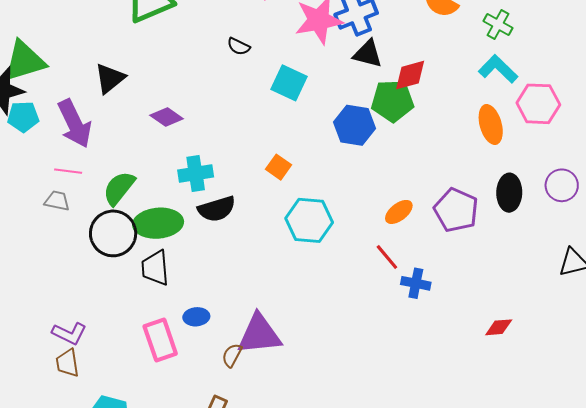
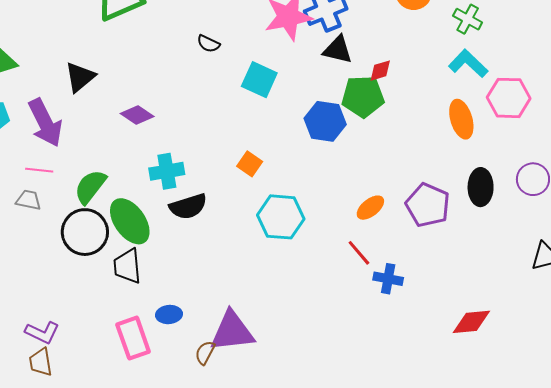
red diamond: (410, 75) -> (380, 71), size x0.7
green ellipse: (158, 223) -> (130, 221), turned 60
red diamond: (499, 327) -> (471, 322), size x1.4

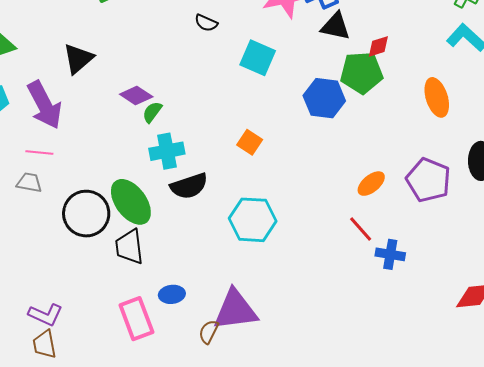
orange ellipse: (461, 119) -> (437, 97), moved
green semicircle: (90, 187) -> (152, 112), moved, size x0.6
cyan hexagon: (281, 217) -> (253, 220), moved

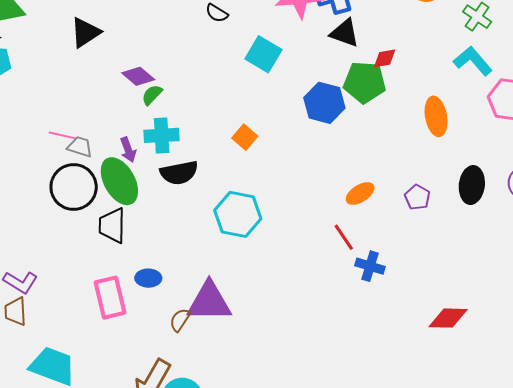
purple arrow: (45, 105) -> (128, 150), moved, size x0.5
pink line: (39, 152) -> (63, 135), moved
purple pentagon: (428, 180) -> (417, 197), size x0.6
gray trapezoid: (29, 183) -> (80, 147), moved

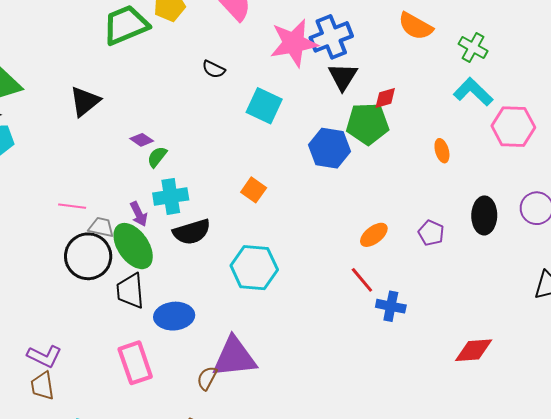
black triangle: (345, 33) -> (343, 77), turned 48
purple diamond: (138, 76) -> (142, 140), size x0.7
orange ellipse: (436, 116) -> (442, 151), size x0.6
gray trapezoid: (80, 147) -> (101, 227), moved
blue ellipse: (148, 278) -> (174, 316), moved, size x1.5

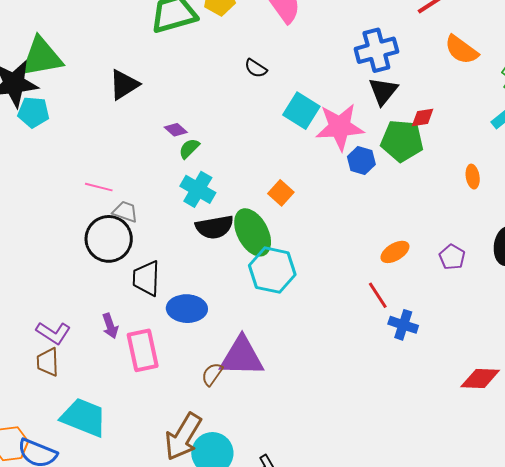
pink star: (294, 43) -> (340, 127), moved
blue hexagon: (330, 148) -> (361, 161), size x0.7
cyan cross: (171, 196) -> (198, 189), turned 32
purple arrow: (139, 214) -> (110, 326), moved
green ellipse: (133, 246) -> (253, 232), moved

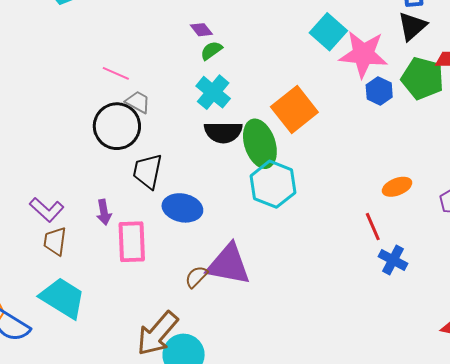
orange square: (281, 193) -> (294, 110), size x1.8
brown trapezoid: (48, 362) -> (55, 241), moved

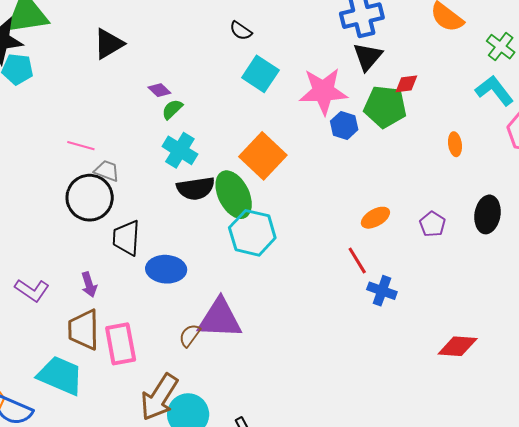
cyan square: (328, 32) -> (260, 74), moved
brown trapezoid: (55, 241) -> (84, 330), moved, size x1.4
pink rectangle: (132, 242) -> (121, 344), moved

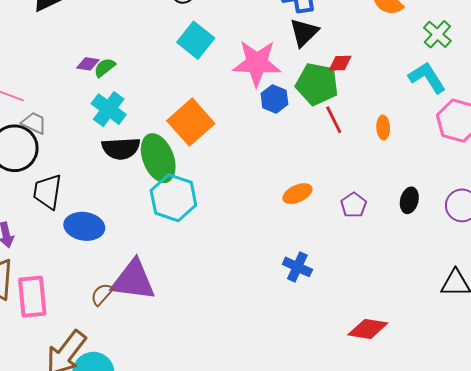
purple diamond: (159, 90) -> (88, 64), moved, turned -40
black ellipse: (487, 214) -> (409, 200), size x0.7
red line: (357, 261) -> (334, 120), moved

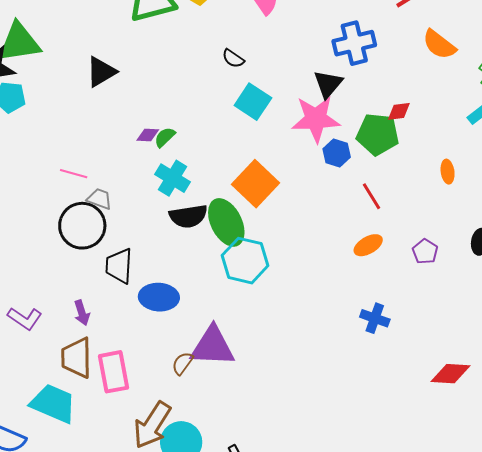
black triangle: (304, 32) -> (328, 84), moved
red line: (334, 120) -> (371, 196), moved

